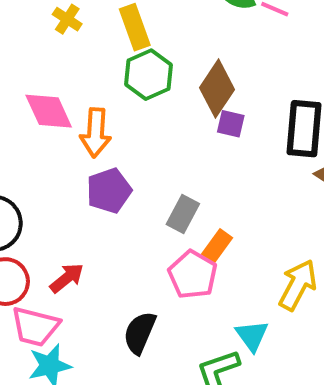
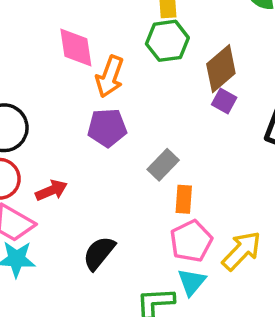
orange rectangle: (217, 246) -> (184, 199), turned -48
pink pentagon: (193, 275) -> (191, 241), moved

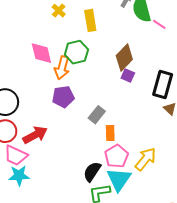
green hexagon: (167, 41) -> (76, 52), moved
red arrow: (51, 190) -> (35, 135), size x1.4
black semicircle: (99, 253) -> (92, 172), moved
cyan triangle: (192, 282) -> (119, 179), size x1.5

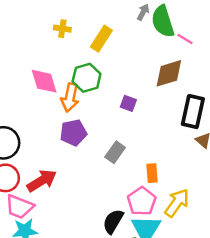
yellow cross: (59, 11) -> (62, 29), turned -32
yellow rectangle: (90, 20) -> (101, 39), turned 45
brown diamond: (124, 57) -> (169, 73), moved, turned 32
purple square: (128, 76) -> (128, 103), moved
orange rectangle: (110, 133) -> (152, 173), moved

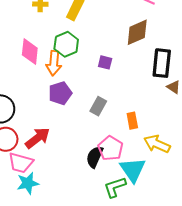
pink diamond: (44, 81) -> (30, 51), turned 30
pink pentagon: (142, 201) -> (111, 148), moved
yellow arrow: (177, 203) -> (157, 144), turned -95
black semicircle: (113, 221) -> (95, 157), moved

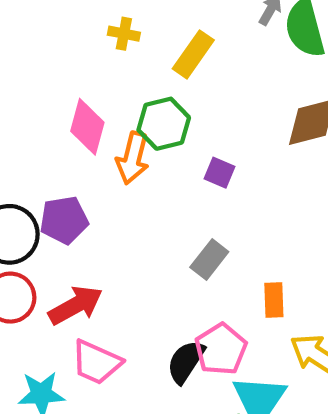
purple square: (105, 62) -> (220, 173), moved
purple pentagon: (60, 93) -> (64, 220), moved
pink trapezoid: (21, 163) -> (96, 362), moved

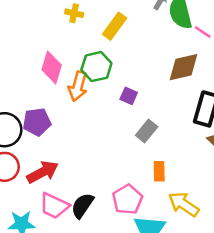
gray rectangle: (209, 260) -> (147, 131), moved
black semicircle: (186, 362) -> (82, 206), moved

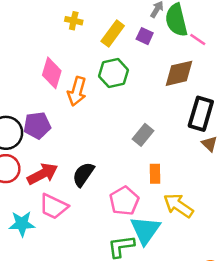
green hexagon: (96, 67) -> (114, 73), moved
purple square: (129, 96) -> (145, 36), moved
black semicircle: (82, 206) -> (83, 174), moved

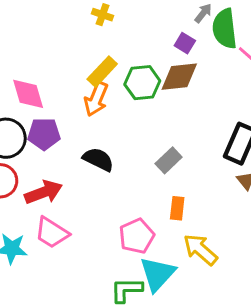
yellow rectangle: (113, 33) -> (102, 72), moved
pink diamond: (52, 73) -> (28, 94), moved, turned -40
brown diamond: (179, 73) -> (179, 77), moved
black semicircle: (83, 174) -> (98, 159), moved, turned 75

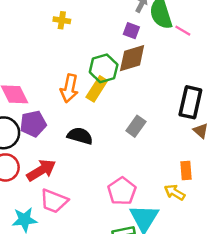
yellow rectangle: (102, 72) -> (97, 89), moved
orange rectangle: (177, 208) -> (186, 171), moved
yellow arrow: (200, 249) -> (175, 192), size x0.7

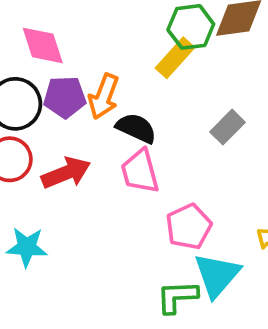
orange arrow: (69, 88) -> (104, 97), moved
pink trapezoid: (54, 201) -> (140, 171), moved, turned 44

